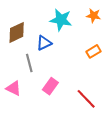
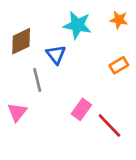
blue triangle: (44, 43) -> (56, 55), turned -42
pink rectangle: (50, 86) -> (81, 109), moved
pink triangle: (13, 88) -> (17, 112), turned 42

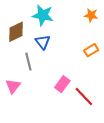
cyan star: (77, 25) -> (43, 15), moved

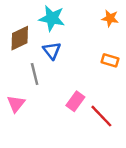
orange rectangle: (91, 50) -> (110, 60), turned 48

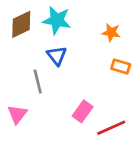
orange star: (110, 18) -> (111, 32), moved
brown diamond: (20, 38) -> (21, 24), moved
red line: (101, 116) -> (111, 128), turned -70

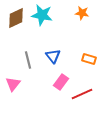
orange star: (111, 32) -> (82, 13), moved
blue triangle: (57, 56) -> (53, 56), moved
orange rectangle: (121, 67) -> (89, 59), moved

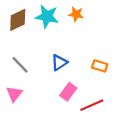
orange star: (82, 13) -> (76, 14), moved
blue triangle: (53, 56) -> (59, 63), turned 35
gray line: (28, 60) -> (20, 65), moved, turned -30

